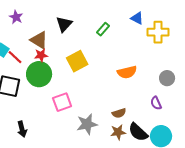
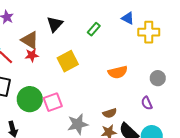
green circle: (39, 74) -> (30, 99), moved

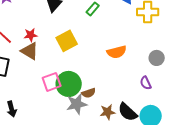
brown triangle: (30, 40) -> (30, 51), moved
green circle: (30, 99) -> (69, 84), moved
brown semicircle: (110, 113) -> (89, 93), moved

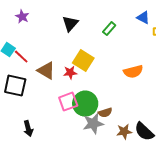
red star: (31, 35) -> (70, 73), moved
yellow square: (67, 41) -> (83, 61), turned -30

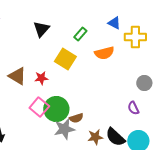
yellow square: (83, 61) -> (65, 59), moved
orange semicircle: (133, 72) -> (104, 53), moved
pink square: (68, 102) -> (39, 107), turned -30

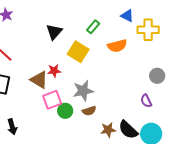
black triangle: (41, 29) -> (54, 32), moved
brown triangle: (17, 76) -> (39, 80), moved
pink square: (39, 107) -> (52, 100), turned 30
green circle: (56, 109) -> (65, 111), moved, size x0.6
gray star: (64, 129) -> (83, 91), moved

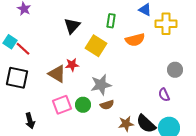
green rectangle: (93, 27) -> (111, 21), turned -32
pink square: (52, 100) -> (62, 105), moved

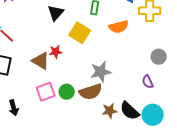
gray star: (101, 85) -> (101, 72), moved
brown semicircle: (107, 105) -> (91, 92), size x1.6

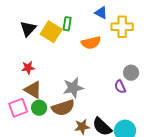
yellow square: (80, 33) -> (51, 32), moved
brown triangle: (41, 61) -> (33, 90), moved
purple semicircle: (148, 82) -> (120, 87), moved

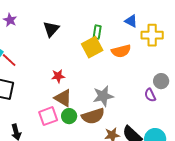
black triangle: (28, 29) -> (51, 29), moved
yellow square: (51, 32) -> (92, 47), moved, turned 30

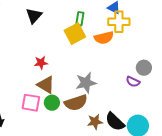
yellow cross: (152, 35) -> (119, 22), moved
purple semicircle: (150, 95) -> (133, 82), turned -40
pink square: (48, 116) -> (31, 103), turned 30

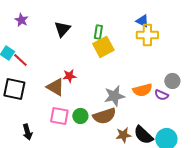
green rectangle: (80, 19) -> (98, 32), moved
orange semicircle: (104, 38) -> (142, 90), moved
brown triangle: (46, 85) -> (55, 87), moved

